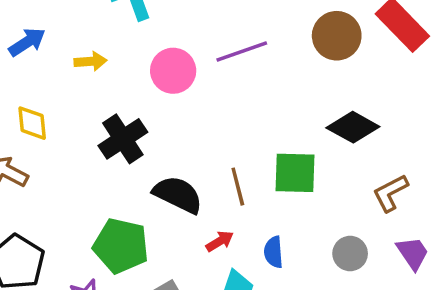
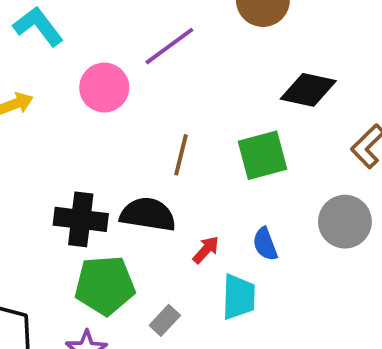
black cross: (123, 139) -> (81, 219), moved, turned -33
brown line: (238, 187) -> (181, 155), moved, turned 45
gray circle: (350, 254) -> (345, 222), size x1.4

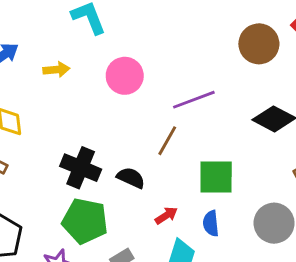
purple line: (169, 46) -> (194, 100), moved
green square: (263, 155) -> (216, 177), moved
black semicircle: (148, 214) -> (131, 178), size x0.7

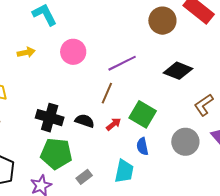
green square: (216, 177) -> (143, 114), turned 36
red arrow: (166, 215) -> (114, 124), moved

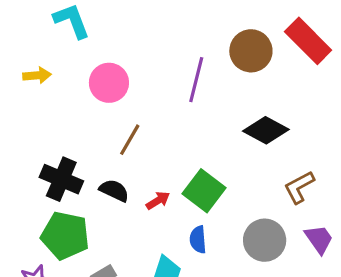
purple line: (122, 63) -> (196, 80), moved, turned -56
brown line: (107, 93) -> (130, 140), moved

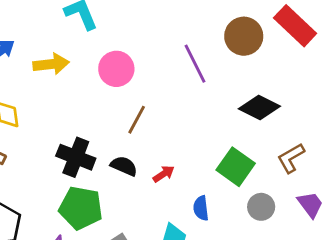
yellow arrow: (37, 75) -> (51, 64), size x1.4
purple line: (196, 80) -> (195, 64), turned -39
green square: (204, 191) -> (236, 167), moved
gray circle: (265, 240) -> (261, 207), size x0.7

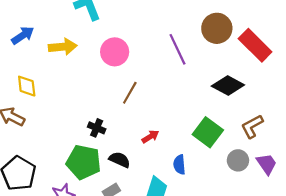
red rectangle: (295, 26) -> (255, 45), moved
black cross: (76, 157) -> (97, 128), moved, size x0.6
black semicircle: (124, 166) -> (120, 160), moved
gray circle: (261, 207) -> (238, 160), moved

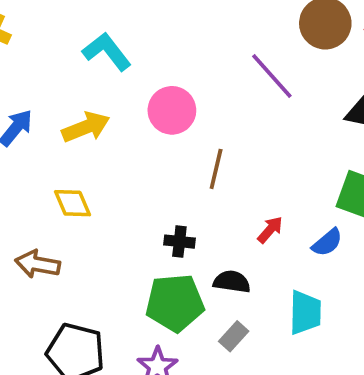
yellow diamond: (27, 86) -> (73, 203), moved
blue semicircle: (179, 165) -> (327, 242), moved, turned -108

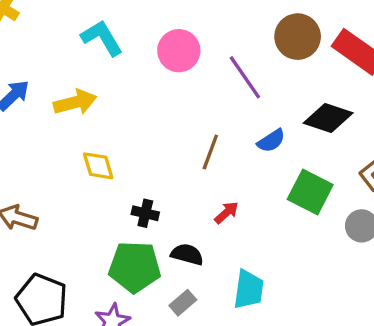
pink circle: (172, 110) -> (179, 51), moved
brown line: (216, 169) -> (210, 152), moved
yellow diamond: (73, 203) -> (98, 166), moved
blue semicircle: (327, 242) -> (271, 141), moved

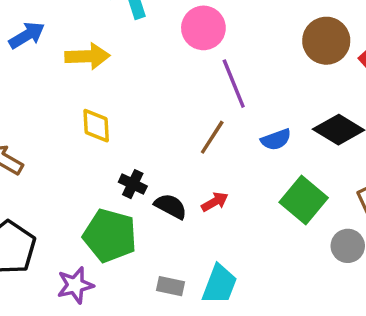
purple line: (245, 77) -> (234, 84), moved
black semicircle: (187, 254) -> (171, 206), moved
gray rectangle: (183, 303) -> (171, 286), moved, turned 40

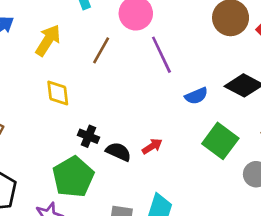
yellow arrow: (87, 56) -> (48, 40), turned -52
brown line: (212, 137) -> (101, 50), moved
green pentagon: (110, 236) -> (73, 177), turned 30

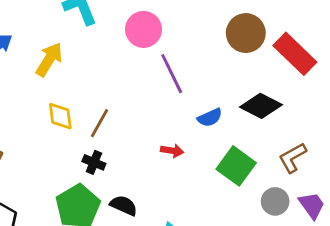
brown line: (101, 50) -> (99, 123), moved
red arrow: (152, 146) -> (172, 151), moved, turned 42
black semicircle: (118, 152) -> (124, 205), moved

